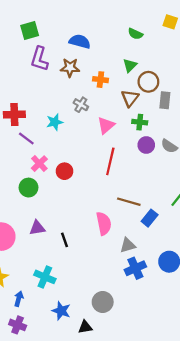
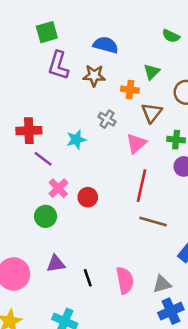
green triangle: (130, 65) -> (152, 72), moved
brown triangle: (130, 98) -> (152, 113), moved
brown line: (129, 202) -> (153, 221), moved
pink semicircle: (104, 224) -> (125, 280), moved

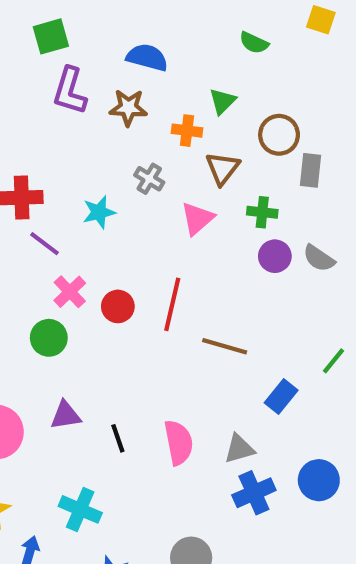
red line: (141, 186) -> (172, 304), moved

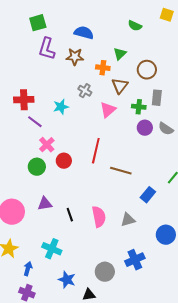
gray rectangle: (310, 170) -> (157, 98), moved
red circle: (118, 306) -> (64, 161), moved
blue cross: (254, 493) -> (135, 260), moved

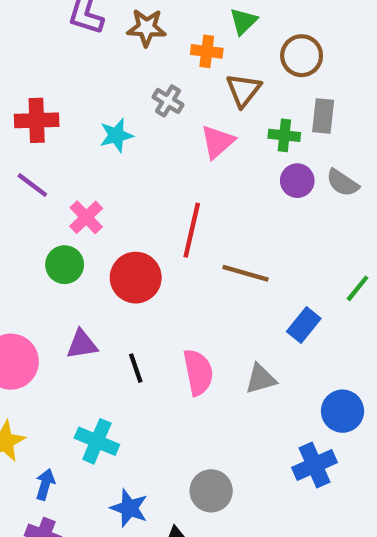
purple line: (35, 122) -> (32, 185), moved
red circle: (64, 161) -> (136, 278), moved, size x1.5
blue cross: (135, 260) -> (314, 465), moved

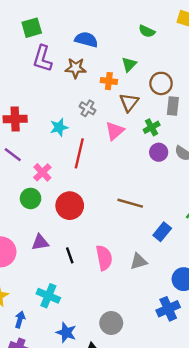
gray rectangle: (323, 116) -> (173, 106), moved
green cross: (284, 135) -> (152, 127), turned -35
red line: (192, 230) -> (79, 153), moved

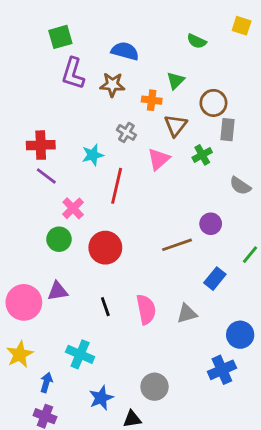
purple circle: (159, 152) -> (211, 224), moved
purple line: (13, 155) -> (46, 176), moved
brown line: (130, 203) -> (177, 245), turned -35
purple triangle: (40, 242) -> (58, 291), moved
blue star: (66, 333) -> (101, 398), turned 30

